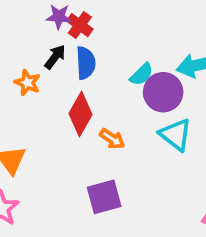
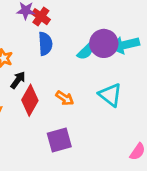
black arrow: (55, 57) -> (18, 80), moved
purple circle: (163, 92) -> (104, 43), moved
red diamond: (80, 114) -> (30, 100), moved

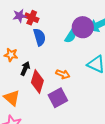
purple square: (59, 140) -> (58, 98), moved

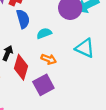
cyan semicircle: (71, 36) -> (44, 33), moved, turned -144

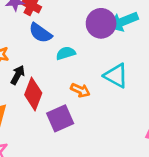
blue semicircle: (23, 19) -> (40, 33), turned 138
orange arrow: (49, 59) -> (80, 90), moved

